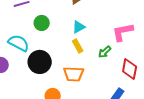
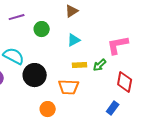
green circle: (42, 23) -> (42, 29), moved
yellow rectangle: (78, 46) -> (80, 65), moved, turned -64

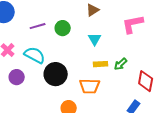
purple line: (17, 17) -> (38, 26), moved
cyan triangle: (74, 40) -> (95, 39), turned -32
pink L-shape: (118, 45) -> (133, 24), moved

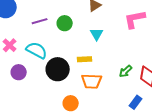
yellow rectangle: (101, 64) -> (85, 59), moved
green arrow: (121, 64) -> (126, 71), moved

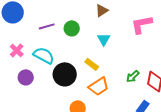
yellow rectangle: (85, 59) -> (92, 64), turned 40
orange trapezoid: (92, 81) -> (99, 86), turned -35

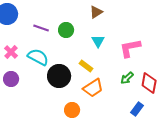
pink L-shape: (142, 24) -> (130, 48), moved
purple line: (47, 26) -> (41, 28), turned 35
purple circle: (26, 77) -> (11, 79), moved

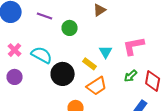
purple line: (41, 28) -> (45, 16), moved
cyan triangle: (98, 41) -> (106, 52), moved

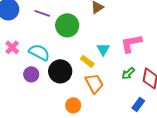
green circle: (70, 28) -> (67, 25), size x1.5
purple circle: (15, 77) -> (31, 74), moved
orange trapezoid: (97, 86) -> (94, 83), turned -85

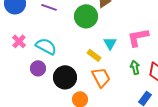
green circle: (67, 25) -> (86, 16), moved
black circle: (60, 71) -> (65, 77), moved
green arrow: (128, 73) -> (135, 67), turned 120

